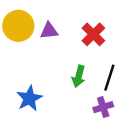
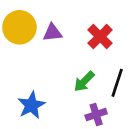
green arrow: (79, 76) -> (84, 81), turned 30
purple cross: (103, 107) -> (96, 114), moved

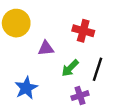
purple triangle: (52, 33) -> (46, 48), moved
red cross: (100, 37) -> (83, 31), turned -30

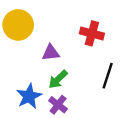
green arrow: (70, 68) -> (58, 79), moved
purple cross: (80, 96) -> (58, 105), moved, turned -35

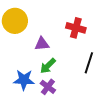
blue star: (29, 96) -> (24, 80), turned 30

